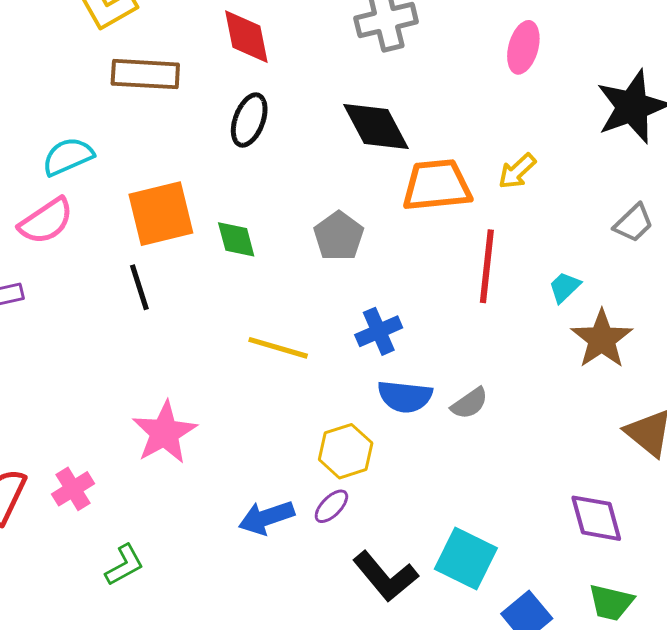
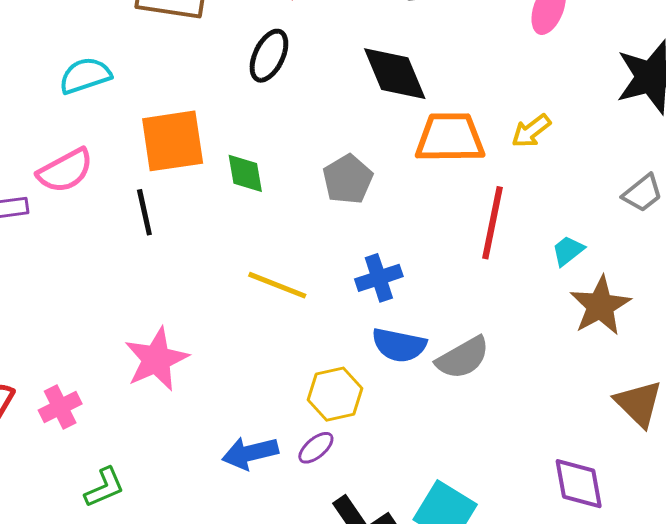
pink semicircle: (46, 221) -> (65, 171), moved
gray semicircle: (470, 403) -> (463, 358), size x1.4

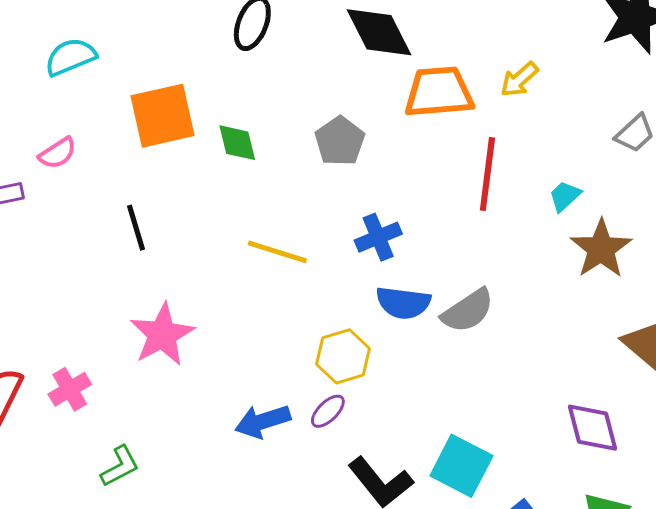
pink semicircle: (65, 171) -> (58, 153), size x0.7
black line: (144, 212) -> (136, 228), moved

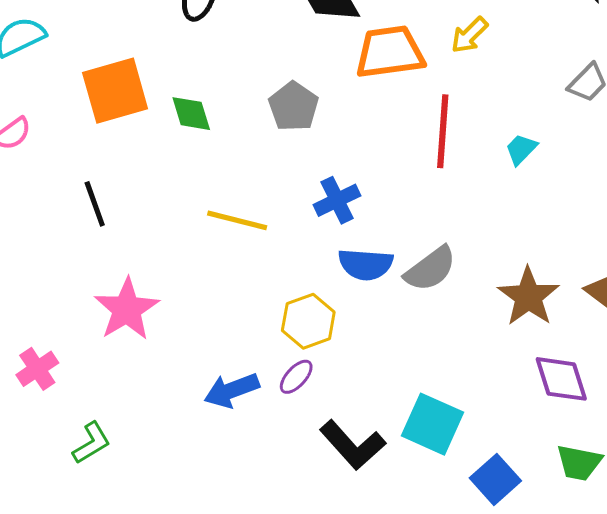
brown star: (601, 249) -> (528, 297), moved

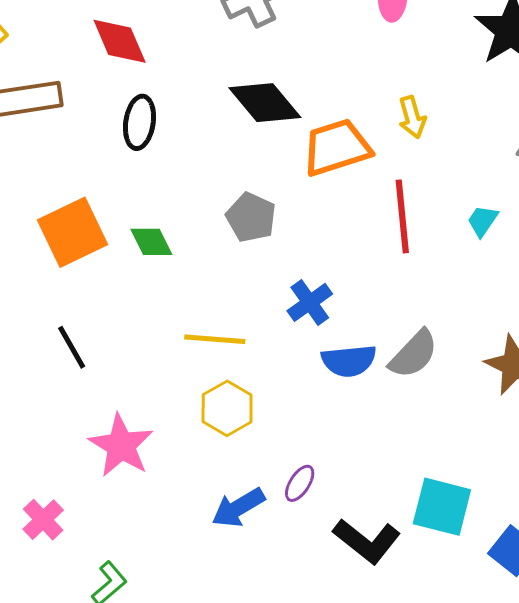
yellow arrow: (469, 35) -> (412, 117), turned -51
yellow hexagon: (308, 321) -> (227, 408), moved

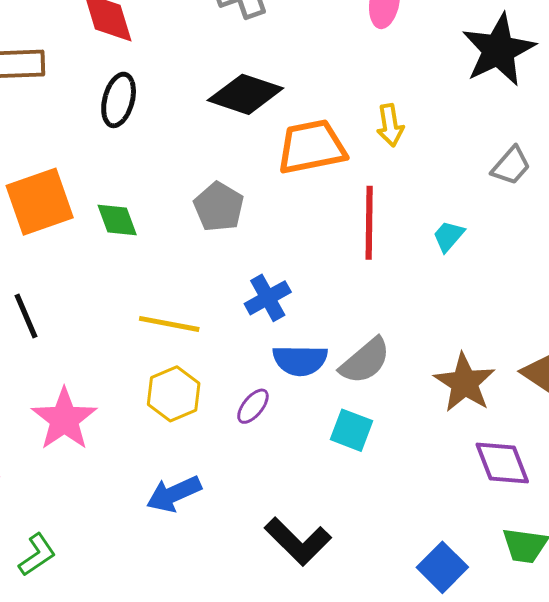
black diamond: (265, 103) -> (245, 94), turned -38
purple ellipse: (300, 483) -> (253, 406), moved
cyan square: (442, 507) -> (352, 430), moved, size x0.7

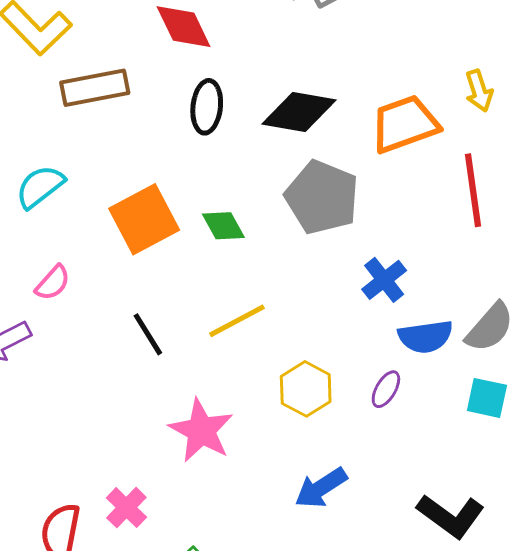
black diamond: (245, 94) -> (299, 112), moved
gray pentagon: (219, 207) -> (322, 197), size x1.5
yellow line: (169, 324) -> (237, 321), moved, turned -30

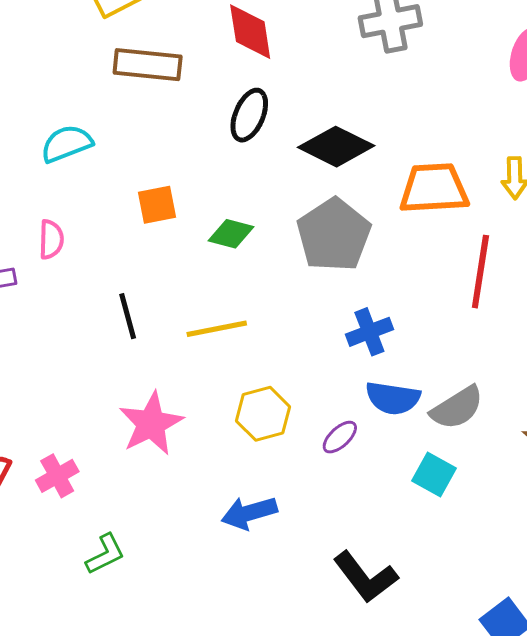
orange square: (144, 219) -> (157, 205), size x0.6
green diamond: (223, 226) -> (231, 234), turned -63
pink semicircle: (53, 283) -> (51, 239), turned -57

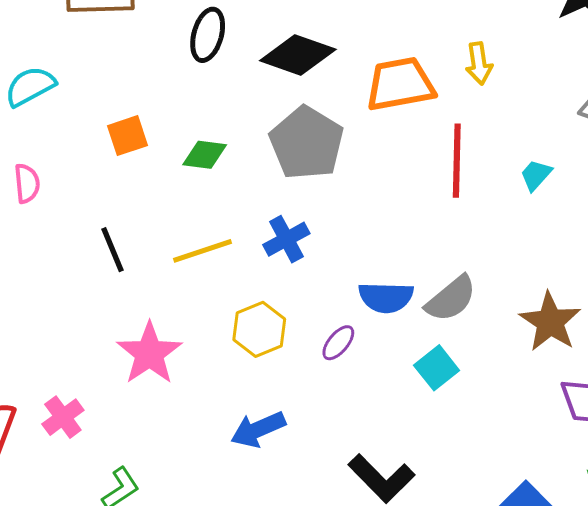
blue cross: (369, 332) -> (286, 239), moved
cyan square: (434, 474) -> (437, 368), turned 30

